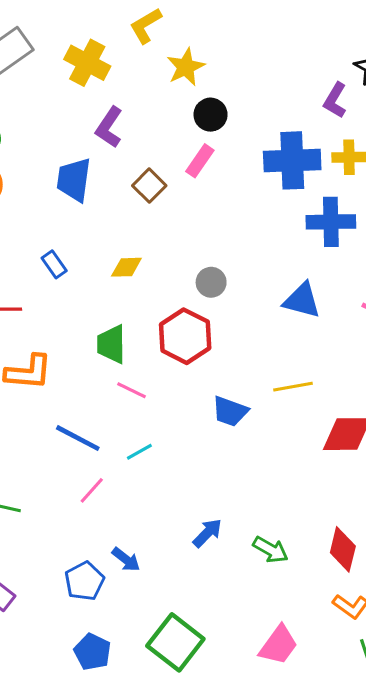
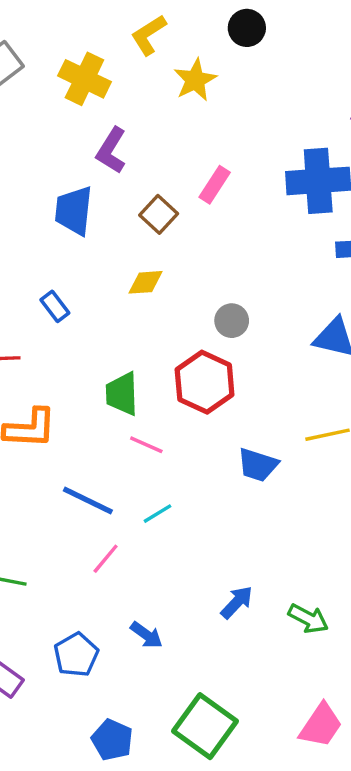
black circle: (211, 115) -> (247, 28), moved
yellow diamond: (126, 267) -> (146, 282), moved
blue pentagon: (84, 581) -> (76, 655), moved

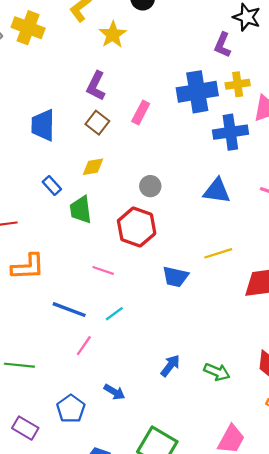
yellow cross: (84, 79) -> (28, 28), moved
purple L-shape: (111, 150) -> (96, 86), moved
pink rectangle: (215, 185) -> (141, 113), moved
blue rectangle: (55, 306) -> (52, 185), moved
green trapezoid: (122, 394) -> (81, 210), moved

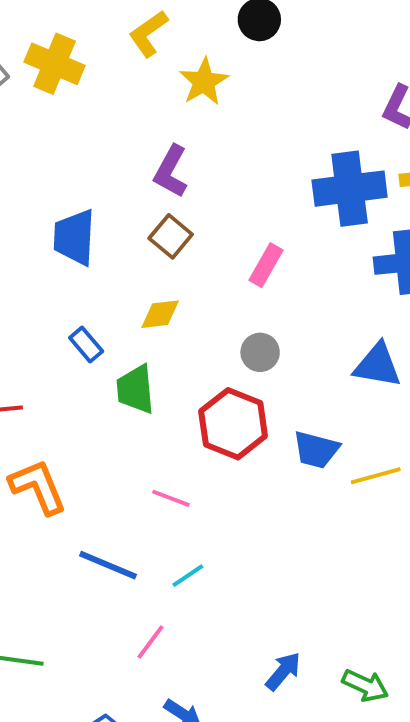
pink rectangle: (141, 113) -> (266, 265), moved
orange L-shape: (28, 267) -> (38, 487), turned -112
blue trapezoid: (175, 277) -> (316, 450), moved
pink line: (84, 346) -> (151, 642), moved

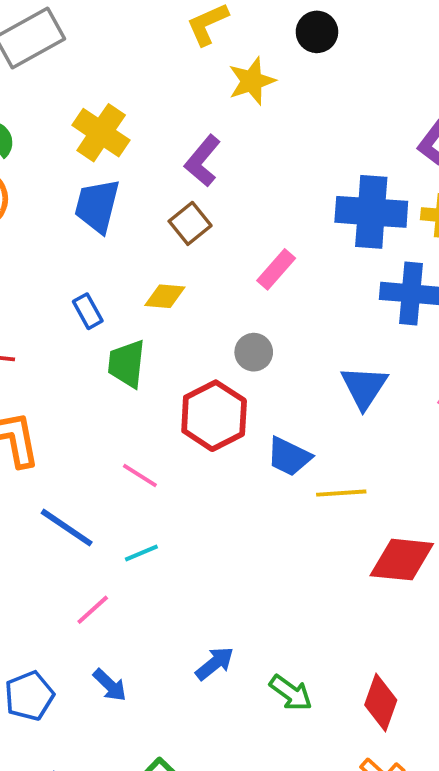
yellow cross: (55, 64) -> (101, 133), moved
blue triangle: (377, 365) -> (364, 387), turned 42

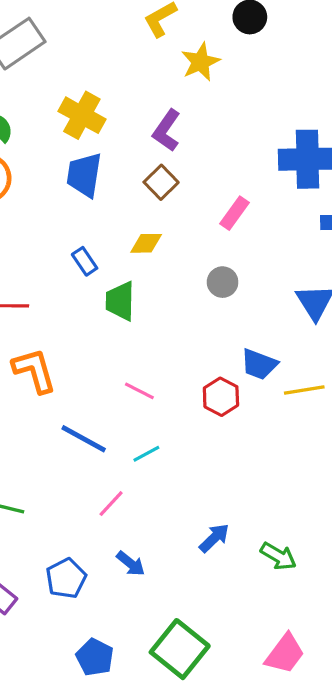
red hexagon: (214, 416) -> (221, 397), moved, size x0.7

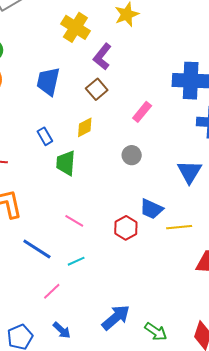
yellow cross: (82, 115) -> (75, 27), moved
yellow diamond: (146, 243) -> (85, 127), turned -30
blue arrow: (214, 538) -> (116, 317), size x1.4

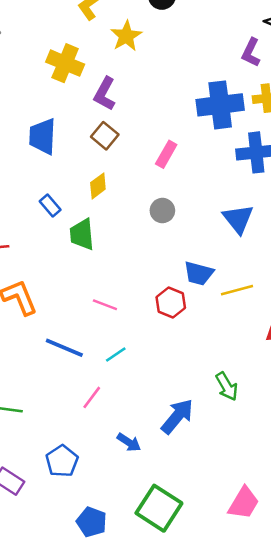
blue arrow: (62, 330) -> (129, 442), moved
green arrow: (156, 332) -> (227, 386), moved, turned 35

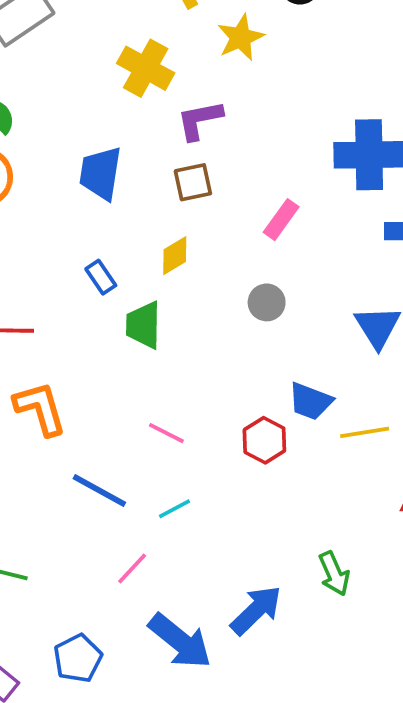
purple L-shape: (105, 94) -> (200, 120), turned 44
brown square: (105, 136) -> (193, 182), turned 32
blue arrow: (129, 442) -> (180, 641), size x1.8

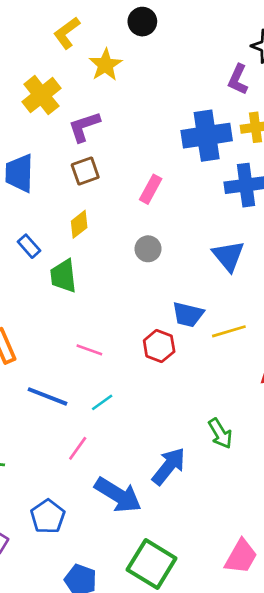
yellow cross: (146, 68) -> (41, 95), turned 30

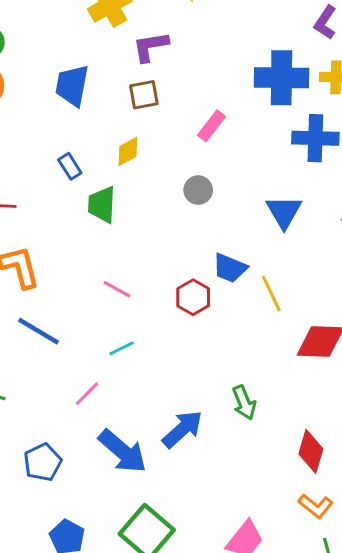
yellow line: (229, 331) -> (271, 294), turned 72
blue line: (47, 396) -> (38, 331), moved

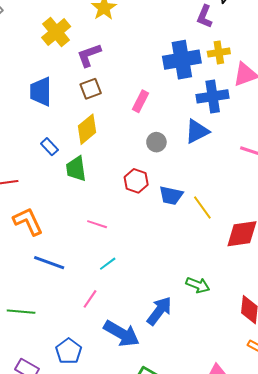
yellow diamond: (128, 151) -> (87, 129), size x1.4
gray circle: (198, 190) -> (156, 142), moved
blue triangle: (284, 212) -> (197, 131), moved, turned 44
red hexagon: (193, 297) -> (136, 181), moved
green arrow: (244, 403) -> (198, 285), turned -35

